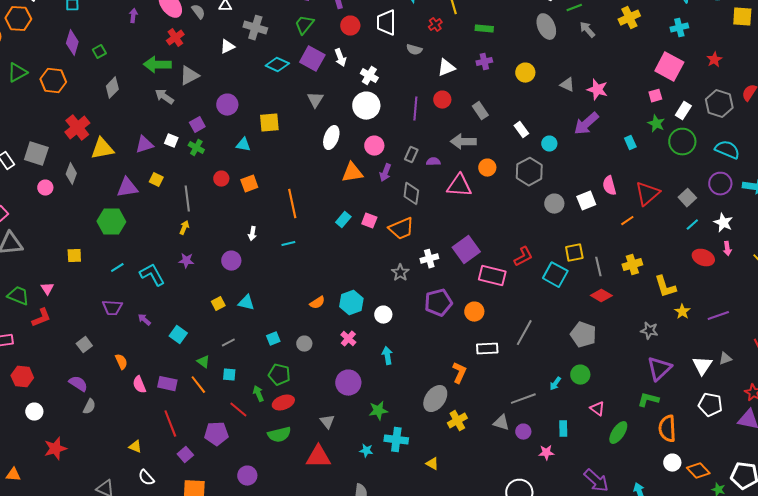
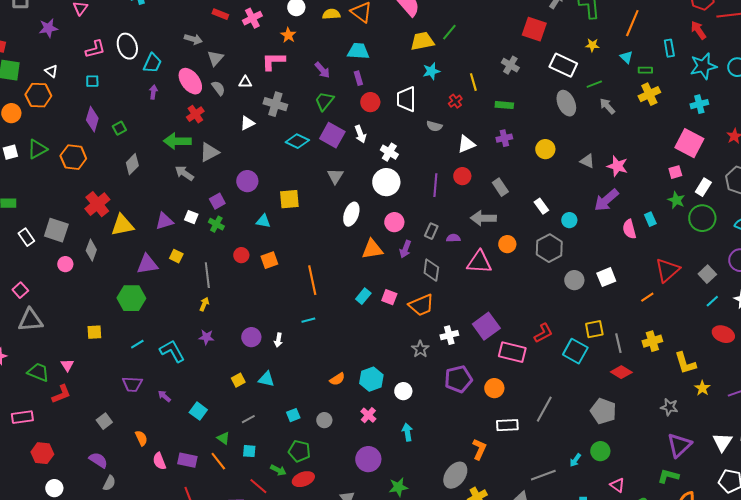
pink semicircle: (609, 186) -> (629, 229), moved
white arrow: (252, 234) -> (278, 340), moved
green arrow: (258, 394) -> (278, 470), turned 140

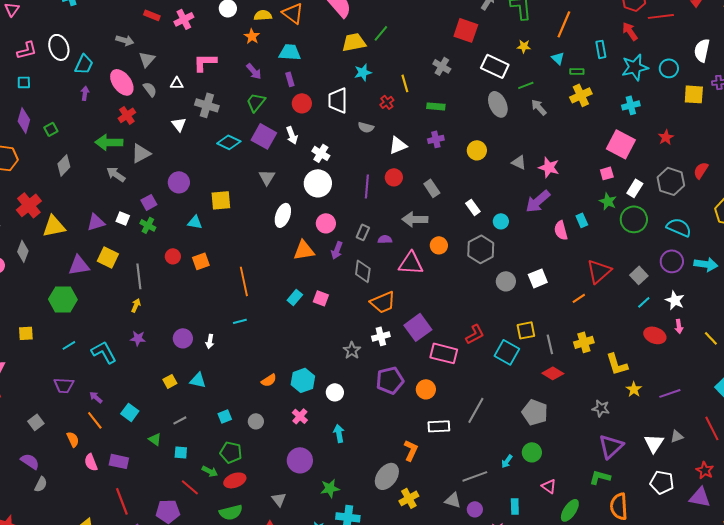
orange star: (288, 35) -> (252, 36), moved
white triangle: (247, 123) -> (179, 124), turned -42
yellow square: (176, 256) -> (108, 257), size x1.5
orange trapezoid: (421, 305) -> (383, 302), moved
orange line: (218, 461) -> (95, 420), moved

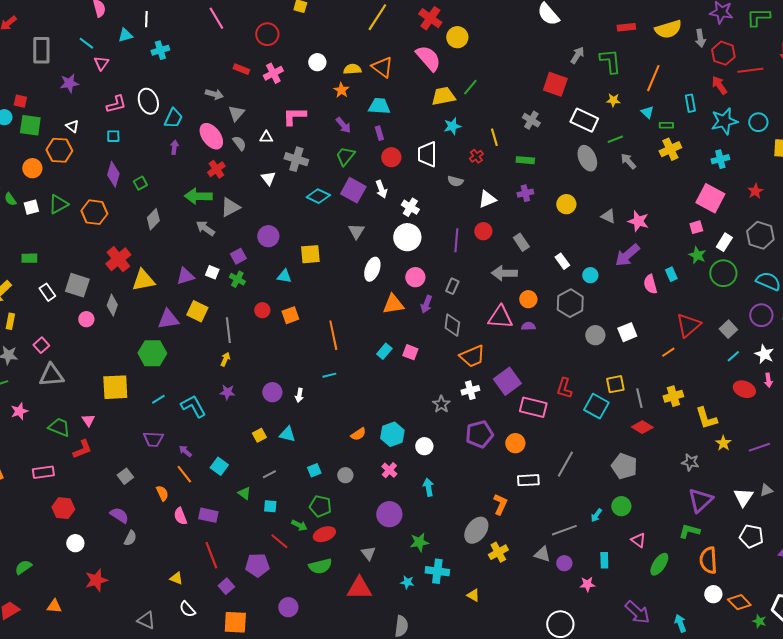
purple semicircle: (385, 239) -> (528, 326), moved
yellow square: (26, 333) -> (115, 387), size x1.8
red L-shape: (475, 334) -> (564, 388), turned 135

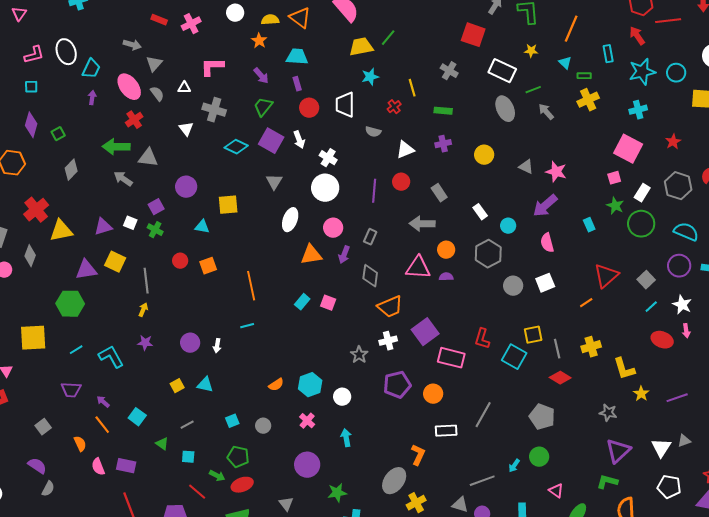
gray triangle: (230, 207) -> (148, 158), turned 35
pink semicircle: (650, 284) -> (547, 243), moved

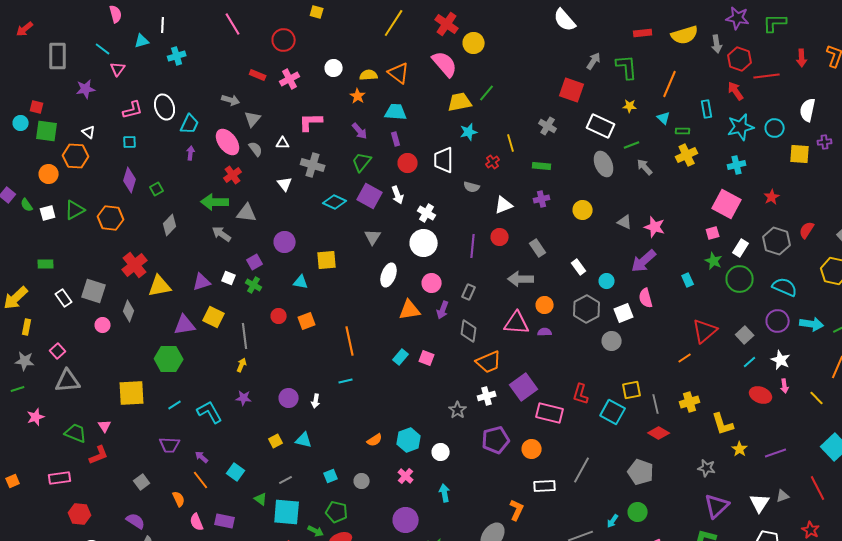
white square: (545, 283) -> (624, 313), moved
cyan square: (188, 457) -> (287, 512), size x2.0

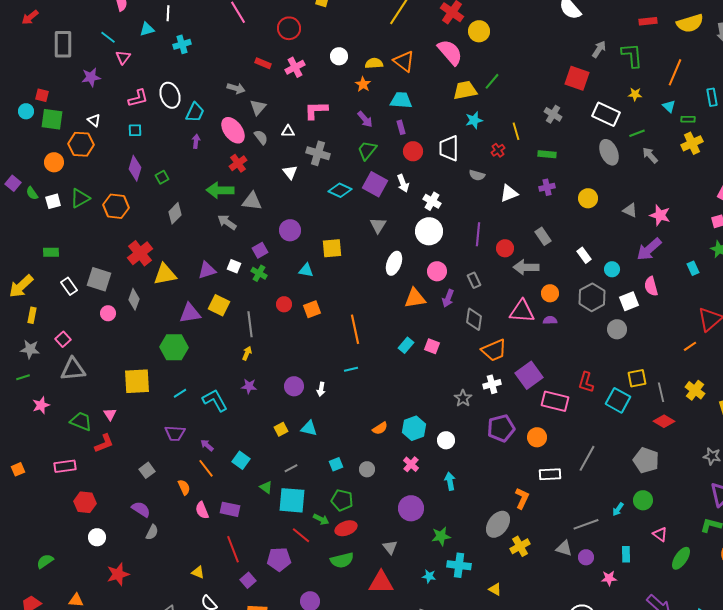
red circle: (500, 237) -> (505, 248), moved
gray rectangle: (469, 292) -> (474, 280), turned -49
yellow cross: (690, 402) -> (695, 390), turned -36

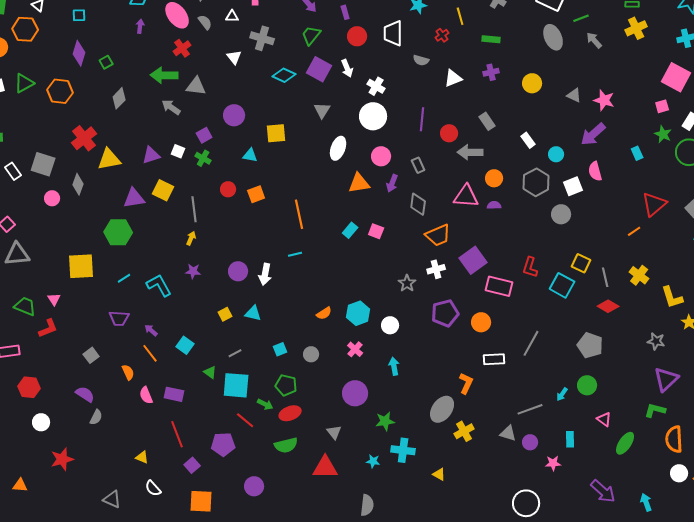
yellow square: (637, 378) -> (581, 263), turned 36
white arrow: (321, 389) -> (265, 274), size x1.5

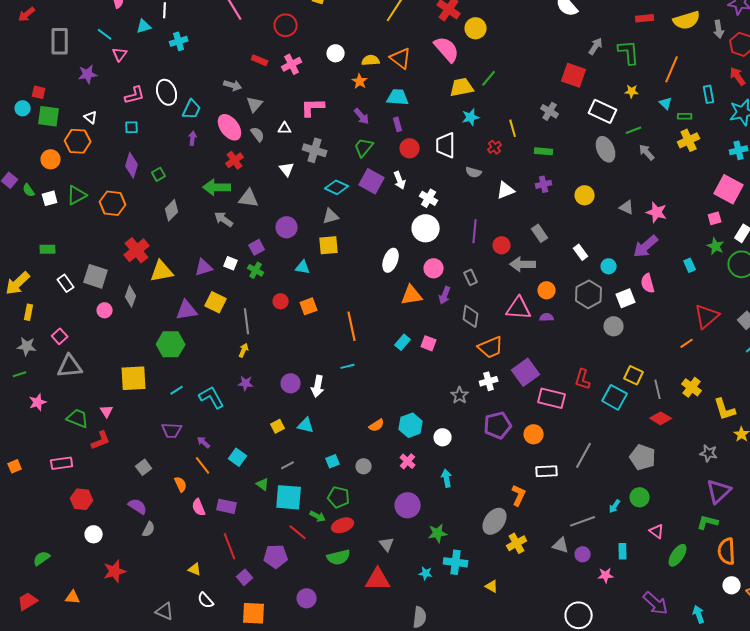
gray triangle: (322, 110) -> (331, 216), moved, turned 42

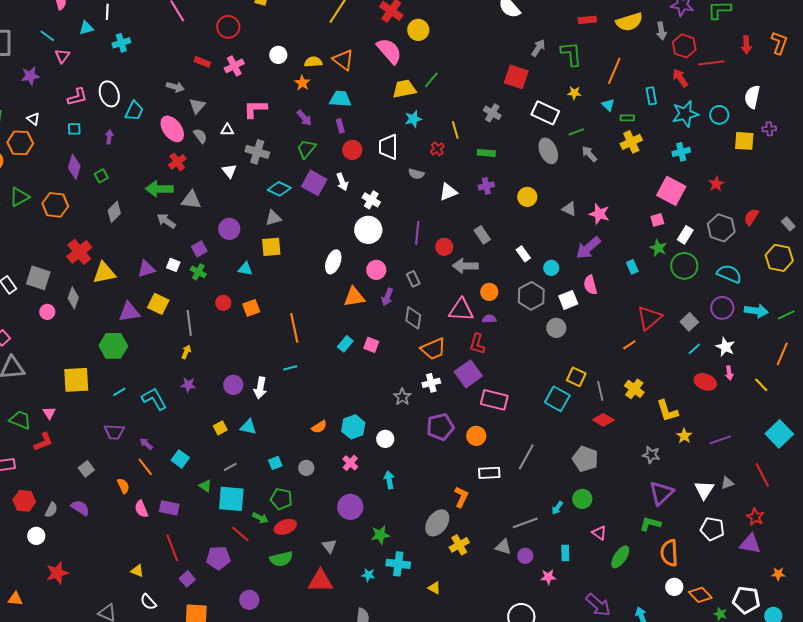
purple arrow: (193, 138) -> (109, 137), moved
red L-shape: (583, 379) -> (477, 344), moved
gray semicircle: (149, 529) -> (51, 510), moved

